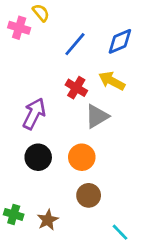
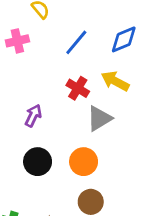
pink cross: (19, 28) -> (17, 41), moved, turned -30
purple arrow: (34, 114) -> (33, 116), size x0.7

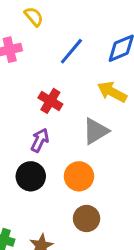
red cross: (78, 88) -> (50, 101), moved
purple arrow: (33, 116) -> (40, 140), moved

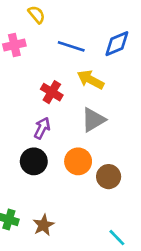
blue line: (71, 51) -> (71, 46), turned 68
yellow arrow: (112, 92) -> (91, 80), moved
brown circle: (87, 219) -> (109, 177), moved

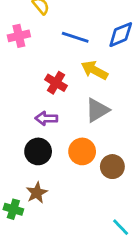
purple arrow: (42, 128) -> (46, 118), turned -115
brown star: (43, 225) -> (37, 193), moved

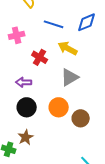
pink cross: (19, 36) -> (17, 35), moved
purple arrow: (46, 118) -> (24, 82), moved

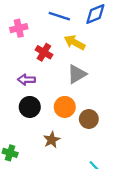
brown star: (26, 137) -> (52, 140), moved

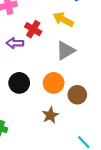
purple arrow: (26, 80) -> (15, 43), moved
brown star: (52, 140) -> (50, 115), moved

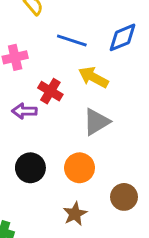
brown circle: (77, 95) -> (124, 197), moved

